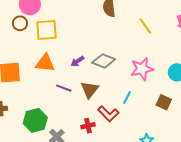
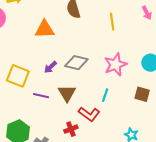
yellow line: (145, 26) -> (112, 22), turned 36
yellow square: (46, 30) -> (18, 76), moved, turned 35
orange triangle: (45, 63) -> (44, 29), moved

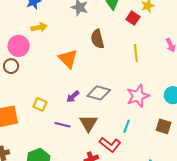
orange triangle: (44, 29) -> (68, 59), turned 45
yellow square: (18, 76) -> (40, 104), size x0.6

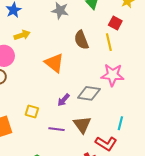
red square: (133, 18) -> (115, 23), moved
yellow line: (136, 53) -> (109, 42), moved
pink star: (138, 96) -> (113, 75), moved, turned 30

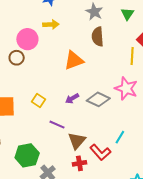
brown semicircle: (81, 40) -> (98, 37), moved
orange triangle: (54, 63) -> (74, 60), turned 45
brown triangle: (82, 125) -> (77, 141), moved

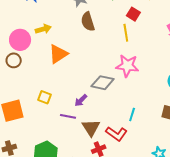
yellow arrow: (51, 24) -> (43, 29), moved
orange triangle: (74, 60) -> (58, 54), moved
purple arrow: (72, 98) -> (81, 100), moved

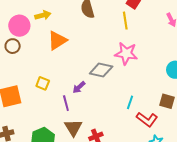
purple line: (68, 116) -> (66, 103), turned 63
brown triangle: (91, 128) -> (73, 128), moved
red L-shape: (117, 134) -> (147, 119), moved

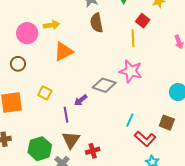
brown circle: (13, 46) -> (18, 64), moved

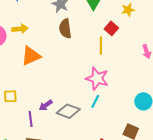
gray diamond: (104, 85) -> (68, 111), moved
yellow square: (45, 93) -> (10, 96), turned -32
cyan line: (130, 120) -> (95, 101), moved

